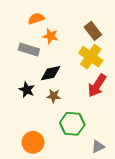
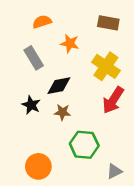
brown rectangle: (93, 31) -> (108, 23), moved, turned -42
orange star: (51, 36) -> (70, 43), moved
gray rectangle: (29, 49) -> (34, 58), turned 42

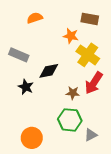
orange star: (70, 43) -> (71, 36), moved
gray rectangle: (34, 58) -> (19, 55), moved, turned -36
brown star: (62, 112) -> (73, 93), moved
gray triangle: (114, 171) -> (91, 135), moved

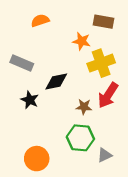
yellow cross: (88, 55) -> (101, 63), turned 35

